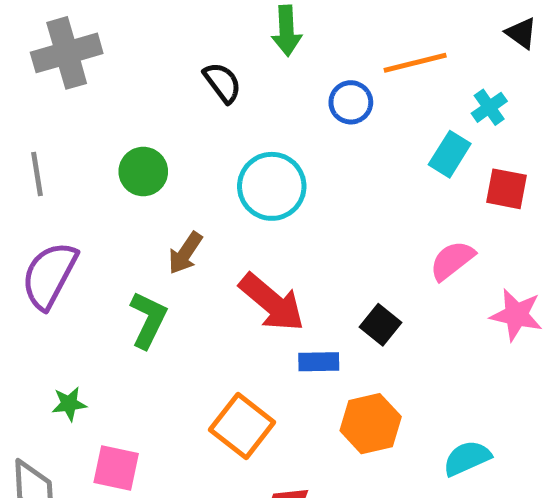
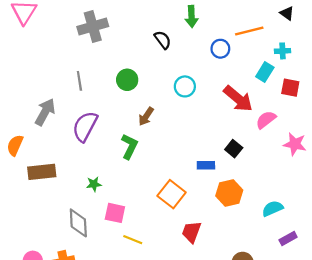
black triangle: (521, 33) -> (287, 13), moved
cyan cross: (489, 107) -> (283, 51), turned 32
cyan circle: (272, 186) -> (185, 86), size x0.7
red arrow: (272, 302) -> (238, 99), moved

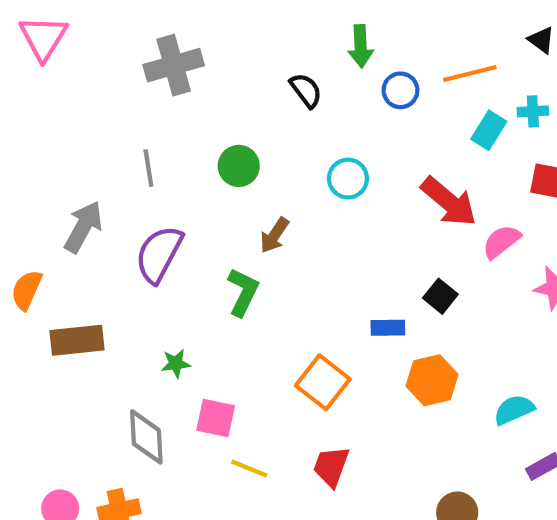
blue circle: (220, 49) -> (400, 90), moved
cyan rectangle: (265, 72) -> (489, 130), moved
red trapezoid: (192, 232) -> (331, 466), moved

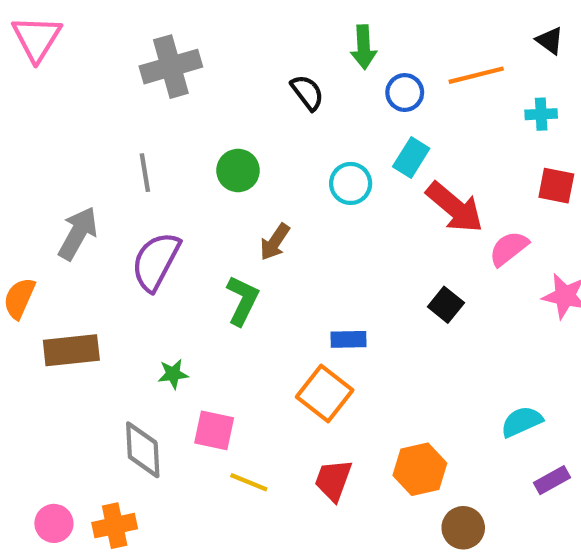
cyan rectangle: (489, 130) -> (411, 157), moved
blue rectangle: (388, 328) -> (348, 339), moved
orange hexagon: (432, 380) -> (420, 469), moved

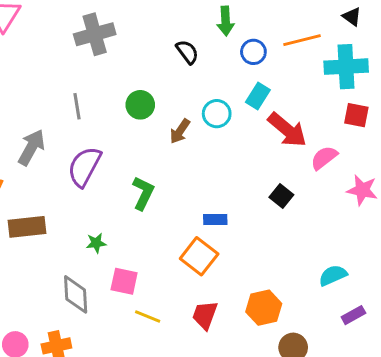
cyan cross: (541, 114) -> (346, 67), size x2.0
brown arrow: (275, 242) -> (180, 131), moved

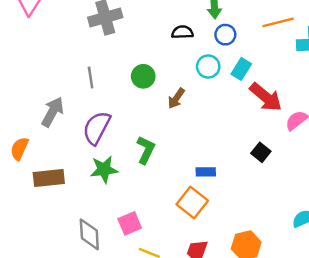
black semicircle: (187, 52) -> (182, 32), turned -55
blue circle: (253, 52) -> (225, 35), moved
cyan circle: (217, 114) -> (208, 67), moved
green star: (96, 243) -> (104, 169), moved, size x1.6
pink square: (124, 281) -> (130, 223), turned -35

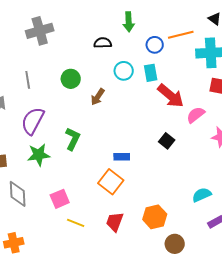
blue circle: (225, 35) -> (155, 45), moved
cyan rectangle: (241, 69) -> (151, 73), turned -42
gray diamond: (89, 234) -> (18, 194), moved

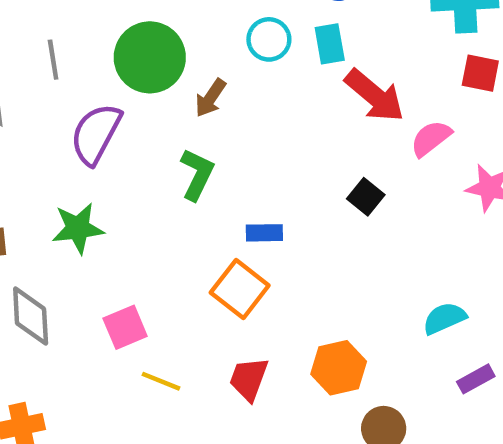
green circle: (71, 79) -> (150, 57), size x1.6
purple semicircle: (33, 121) -> (96, 134), moved
green L-shape: (73, 139) -> (197, 174), moved

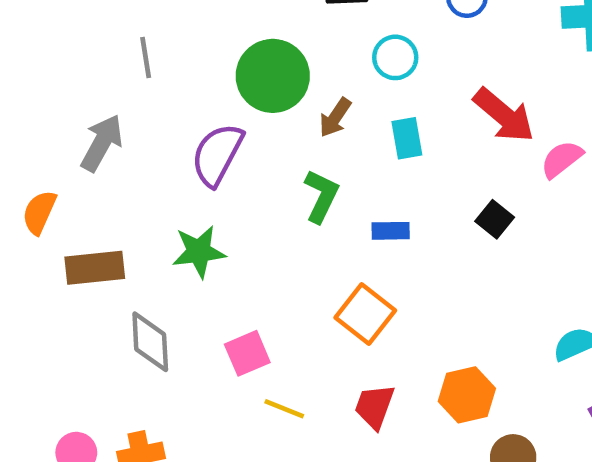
cyan rectangle: (330, 44) -> (407, 138), moved
gray line: (53, 60) -> (146, 57), moved
blue rectangle: (264, 233) -> (391, 231), moved

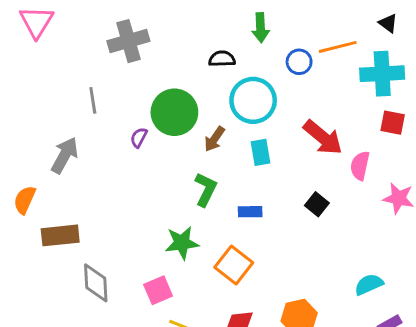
cyan circle: (395, 57) -> (253, 100), size x1.6
purple semicircle: (217, 155) -> (139, 137), moved, size x0.5
pink semicircle: (562, 159) -> (360, 166), turned -40
green star: (199, 252) -> (182, 243), moved

